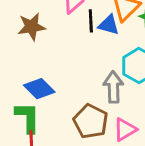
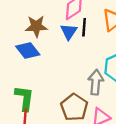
blue triangle: (109, 25) -> (69, 32), moved, turned 42
blue diamond: (39, 89) -> (28, 51), moved

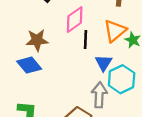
blue triangle: (69, 32) -> (104, 63), moved

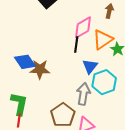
pink diamond: (75, 20) -> (83, 27), moved
brown star: (37, 40) -> (40, 69), moved

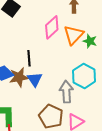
black line: (76, 44) -> (29, 58), moved
blue triangle: (90, 66) -> (35, 79), moved

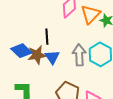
gray arrow: (66, 92) -> (79, 55), moved

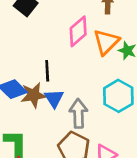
gray arrow: (79, 55) -> (78, 113), moved

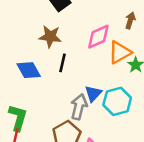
brown star: (33, 95) -> (50, 37), moved
blue triangle: (54, 98) -> (93, 94), moved

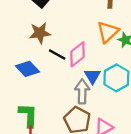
pink diamond: (98, 37) -> (77, 54), moved
black line: (62, 63) -> (57, 55), turned -60

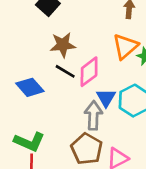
brown star: (40, 33) -> (63, 45), moved
green L-shape: (28, 115) -> (29, 142), turned 110

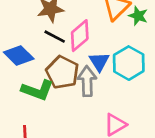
green L-shape: (29, 142) -> (37, 90), moved
brown pentagon: (87, 149) -> (62, 72), moved

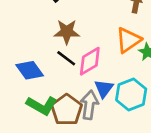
brown pentagon: (62, 72) -> (67, 110), moved

